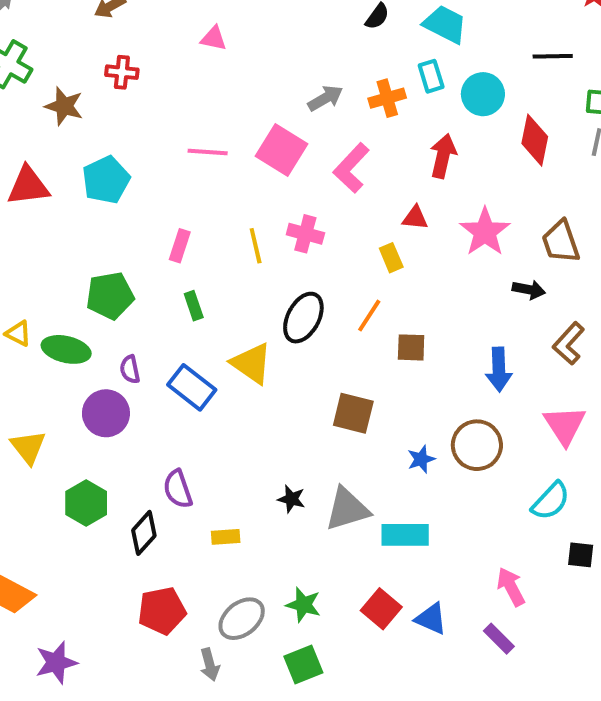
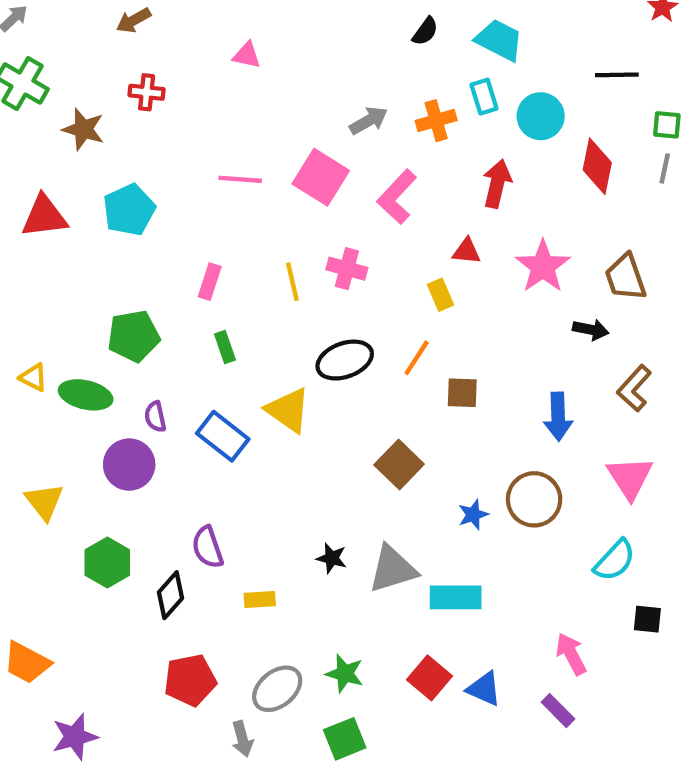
black ellipse: (303, 318) -> (345, 360), turned 42
brown square: (353, 413) -> (399, 465), turned 30

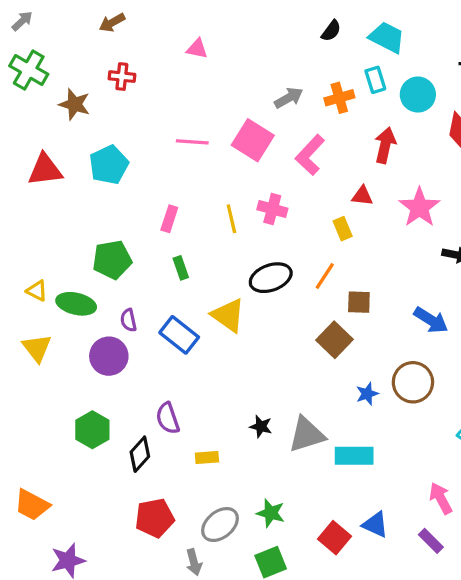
blue arrow: (558, 417) -> (431, 320), turned -56
brown square: (399, 465) -> (334, 340), moved
yellow triangle: (44, 502) -> (37, 348), moved
red square: (430, 678) -> (334, 538), moved

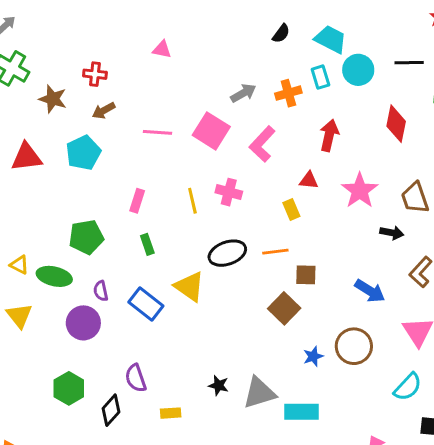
brown arrow: (112, 23) -> (104, 111), moved
cyan circle: (418, 95) -> (358, 70), moved
orange line: (325, 276) -> (275, 252), turned 50

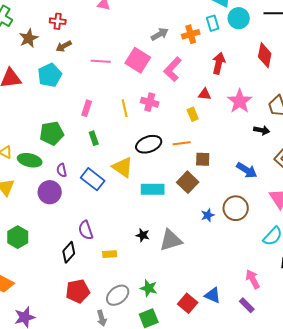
brown star: (53, 99) -> (29, 38), turned 30
green hexagon: (69, 388) -> (18, 237), moved
cyan rectangle: (302, 412) -> (153, 189), moved

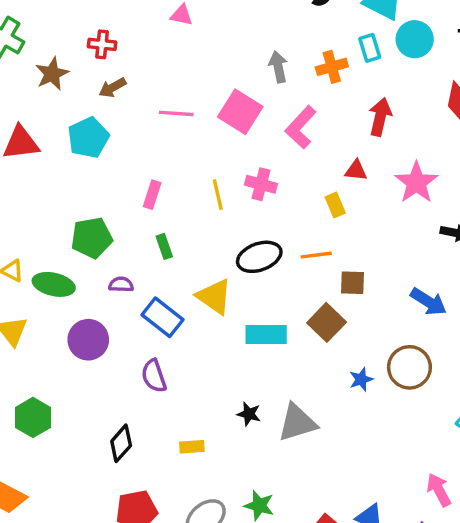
gray arrow: (160, 34) -> (278, 67), turned -72
purple semicircle: (62, 170) -> (121, 284), moved, turned 104
purple semicircle: (86, 230) -> (154, 376), moved

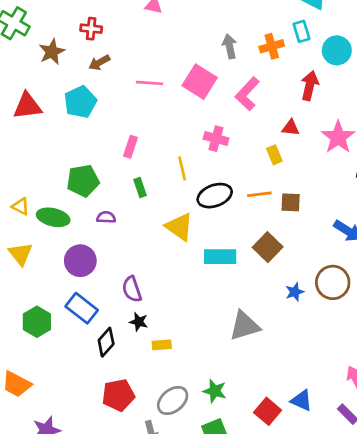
cyan circle: (415, 39) -> (337, 50), moved
yellow line: (218, 195) -> (182, 168), moved
brown square: (352, 283) -> (291, 202), moved
blue rectangle: (163, 317) -> (82, 308), moved
black star: (249, 414) -> (139, 322), moved

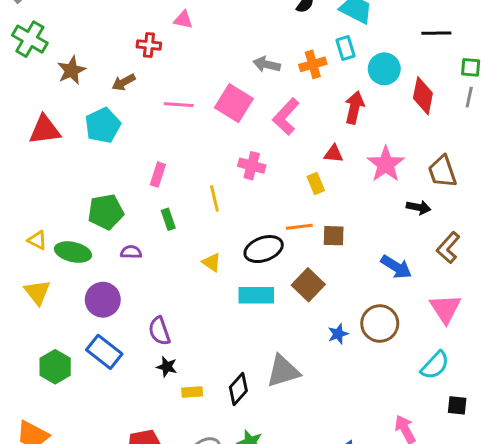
red cross: (91, 29) -> (149, 45), moved
gray arrow: (230, 46) -> (267, 64), turned -65
black ellipse: (215, 196) -> (264, 249), moved
yellow triangle: (179, 227) -> (211, 262), size x0.6
black diamond: (106, 342) -> (238, 389), moved

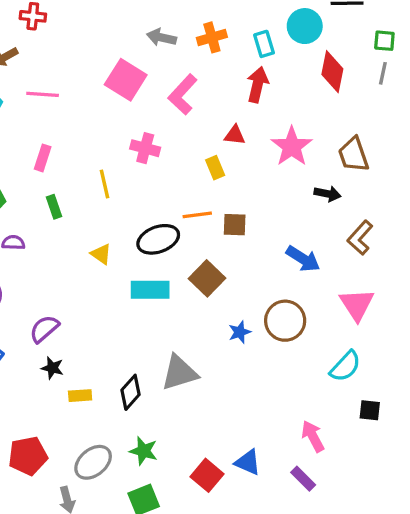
cyan rectangle: (346, 48) -> (264, 44), moved
cyan circle: (384, 69) -> (305, 26), moved
pink line: (179, 105) -> (43, 94), moved
purple semicircle: (159, 331) -> (44, 329), turned 68

